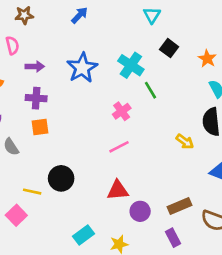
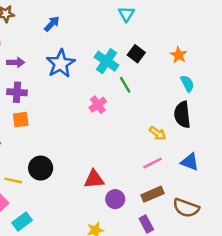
blue arrow: (80, 15) -> (52, 24), moved
black square: (169, 48) -> (136, 54), moved
pink line: (119, 147) -> (152, 163), moved
cyan rectangle: (83, 235) -> (22, 222), moved

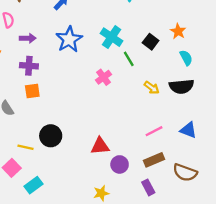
black square: (136, 54) -> (151, 42), moved
black semicircle: (182, 115) -> (182, 86), turned -90
yellow arrow: (157, 133) -> (152, 88), moved

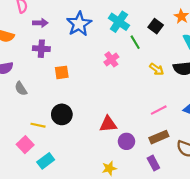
orange square: (32, 91) -> (62, 72), moved

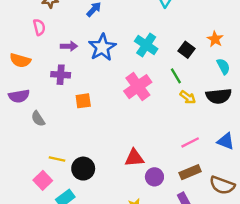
purple arrow: (40, 23) -> (69, 46), moved
green line: (135, 42) -> (176, 76), moved
pink cross: (111, 59) -> (138, 87), size x1.6
black circle: (62, 114) -> (83, 169), moved

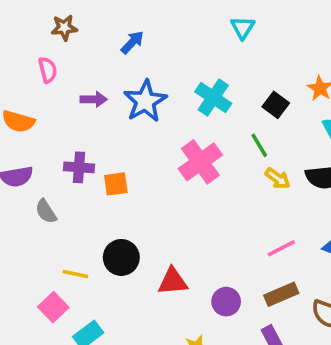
purple cross: (61, 75) -> (79, 167), moved
red triangle: (134, 158) -> (173, 281), moved
black circle: (83, 169) -> (121, 257), moved

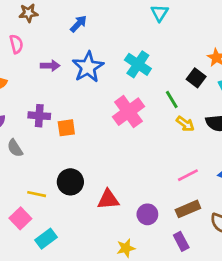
black square: (276, 105) -> (196, 78), moved

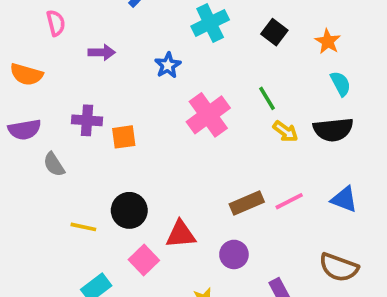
cyan cross: (138, 64) -> (210, 23), moved, turned 30
blue star: (88, 67) -> (168, 65), moved, size x0.6
black square: (196, 78) -> (274, 32), moved
brown rectangle: (188, 209) -> (247, 203), moved
pink square: (20, 218) -> (144, 260), moved

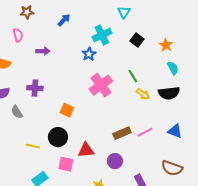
blue star: (168, 65) -> (89, 54), moved
orange square: (124, 137) -> (67, 110), moved, turned 32
pink square: (144, 260) -> (66, 164), turned -35

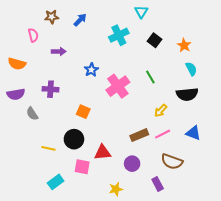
brown star: (27, 12) -> (52, 17), moved
blue star: (89, 54) -> (91, 70), moved
yellow arrow: (143, 94) -> (161, 111), moved, turned 96
brown semicircle: (172, 168) -> (172, 162), moved

